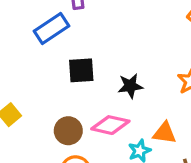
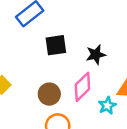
pink diamond: (110, 125) -> (82, 87), turned -52

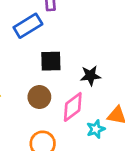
brown circle: (49, 94) -> (39, 97), moved

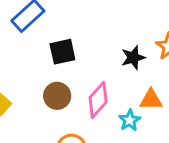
black star: (90, 76) -> (133, 58), moved

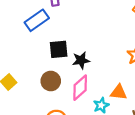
black star: (133, 58) -> (81, 60), moved

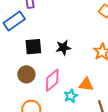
black star: (81, 60) -> (63, 48), moved

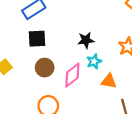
black square: (33, 47) -> (37, 39), moved
cyan star: (71, 96) -> (94, 61), moved

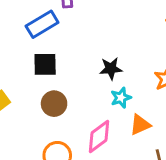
pink diamond: (72, 75) -> (99, 136), moved
orange triangle: (109, 81) -> (140, 125), turned -35

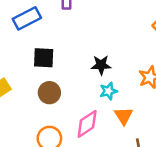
blue rectangle: (42, 24) -> (27, 18), moved
orange triangle: (140, 125) -> (124, 116), turned -42

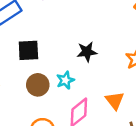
cyan star: (108, 91) -> (65, 80), moved

